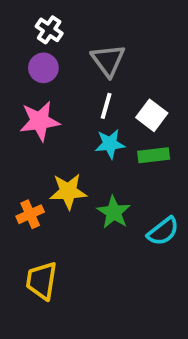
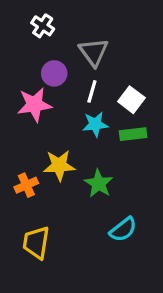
purple circle: (43, 68) -> (54, 73), moved
cyan semicircle: (163, 231) -> (123, 229), moved

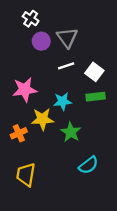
purple circle: (54, 73) -> (41, 41), moved
white line: (92, 91) -> (66, 66), turned 56
pink star: (34, 105) -> (25, 90), moved
cyan star: (95, 124) -> (62, 101), moved

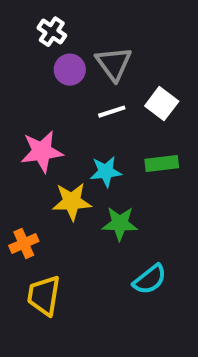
white square: (94, 72) -> (162, 104), moved
green star: (71, 132) -> (120, 223), turned -30
orange cross: (19, 133) -> (24, 243), moved

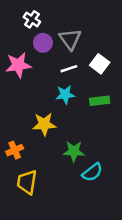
pink star: (42, 152) -> (18, 65), moved
cyan star: (106, 172) -> (65, 95), moved
green star: (120, 223) -> (74, 151), moved

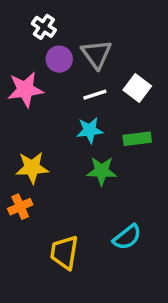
yellow star: (44, 124) -> (32, 168), moved
green star: (74, 151) -> (102, 171), moved
yellow trapezoid: (27, 182) -> (64, 252), moved

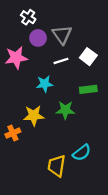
cyan star: (90, 130) -> (45, 84), moved
yellow star: (32, 168) -> (34, 116), moved
yellow trapezoid: (64, 252) -> (57, 166), moved

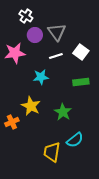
green star: (65, 110) -> (63, 112), moved, turned 30
yellow star: (34, 116) -> (31, 106), turned 30

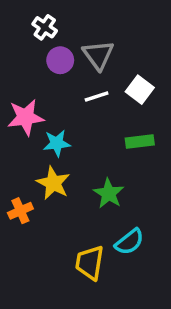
pink star: (15, 53) -> (26, 117), moved
cyan star: (41, 77) -> (57, 143), moved

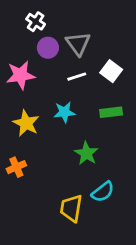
pink star: (26, 117) -> (20, 75), moved
cyan star: (57, 143) -> (64, 112), moved
yellow star: (53, 183) -> (26, 123), moved

